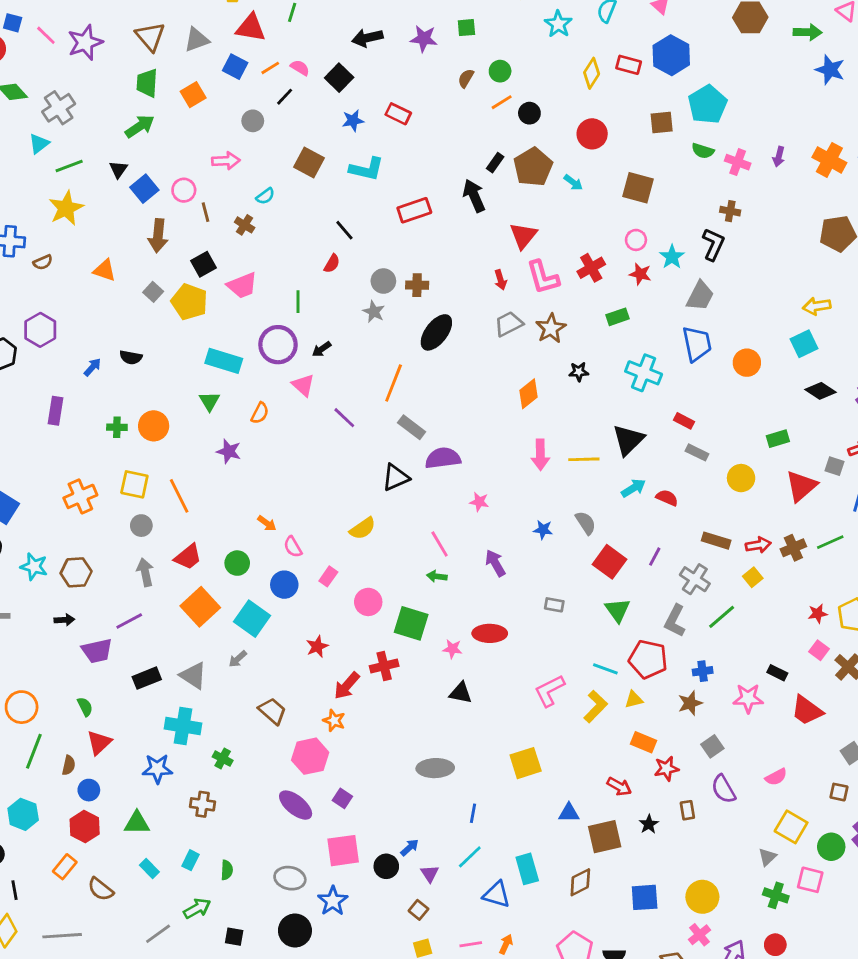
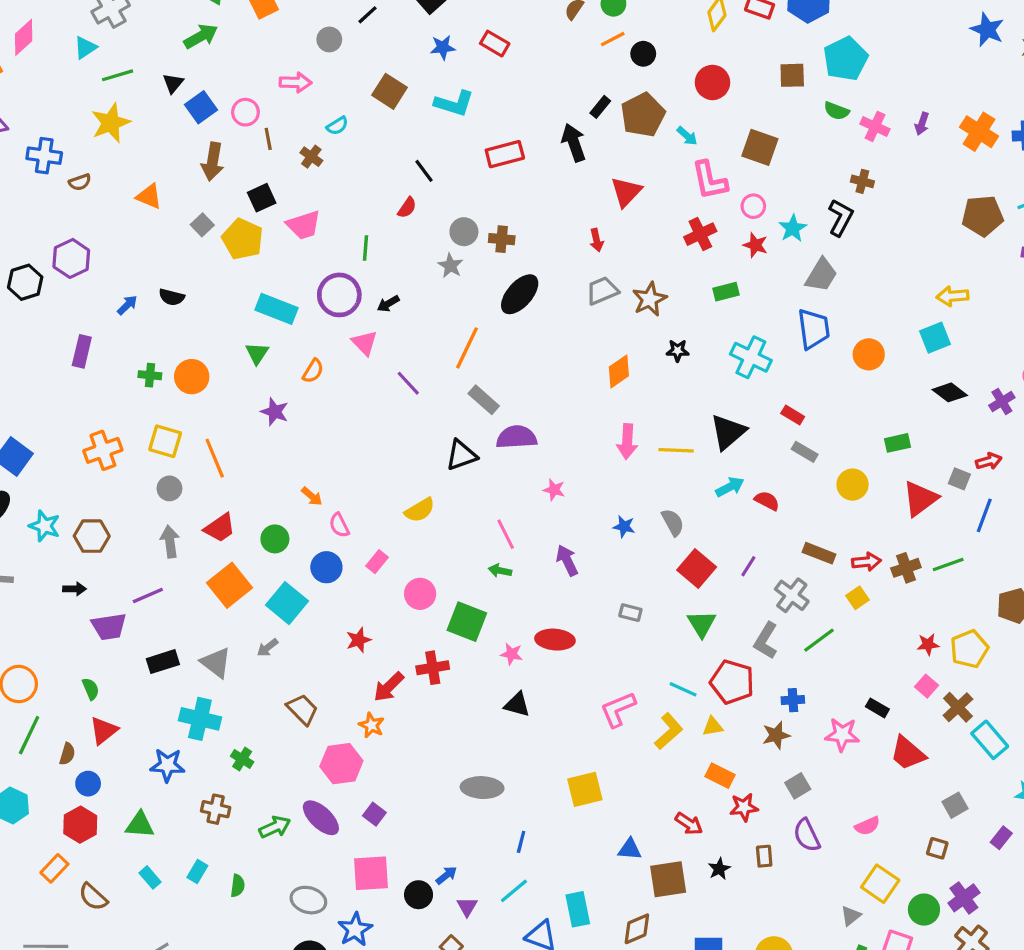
pink L-shape: (543, 277) -> (710, 180), moved
green arrow: (197, 908) -> (275, 827), moved

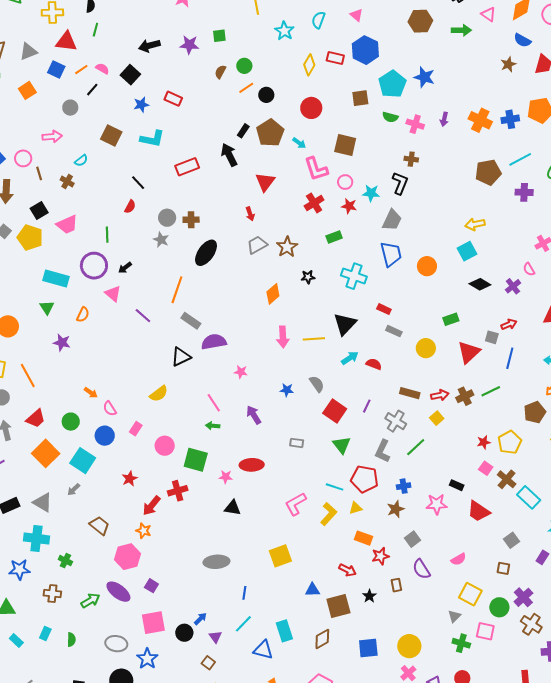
blue star: (987, 30) -> (424, 77), moved
cyan star: (793, 228) -> (371, 193), turned -30

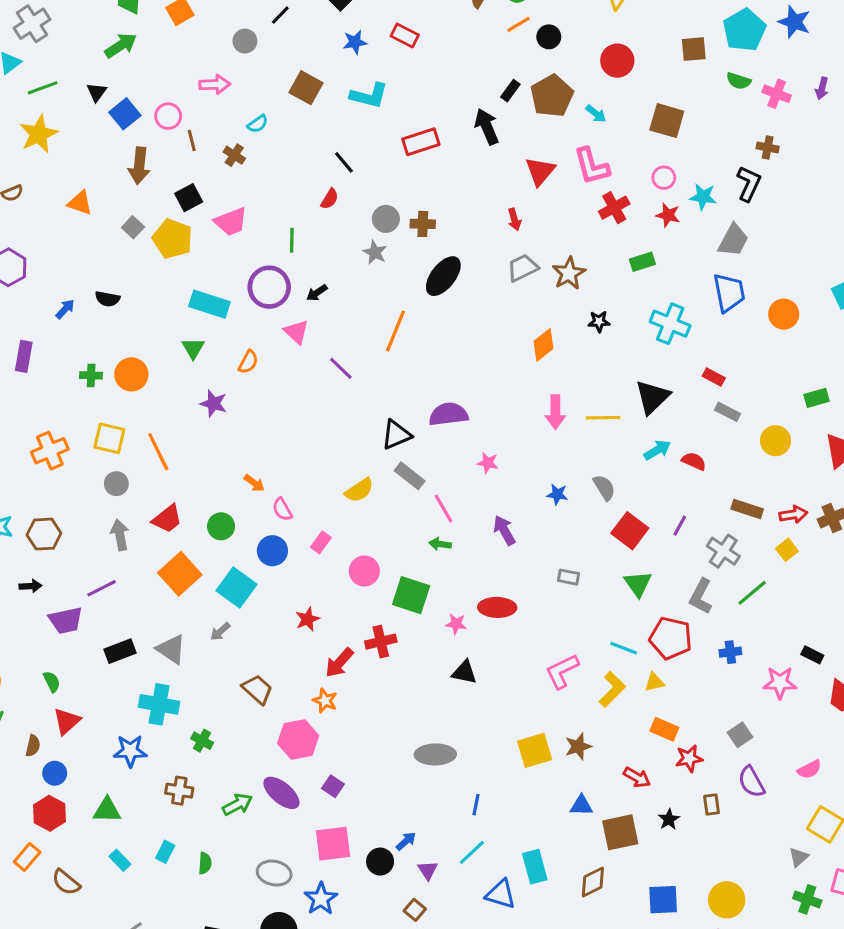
pink L-shape: (316, 169) -> (592, 166), moved
gray rectangle: (191, 321) -> (410, 476), moved
brown star: (396, 509) -> (578, 746), moved

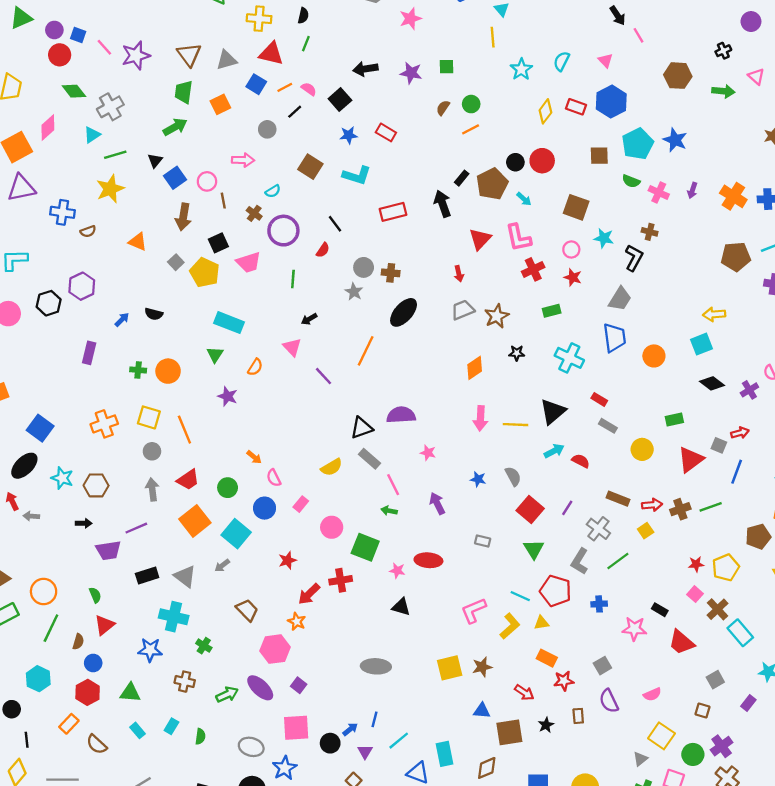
black circle: (549, 37) -> (515, 162), moved
cyan star: (703, 197) -> (604, 238), moved
purple circle: (269, 287) -> (283, 231), moved
blue line: (476, 805) -> (374, 719), moved

